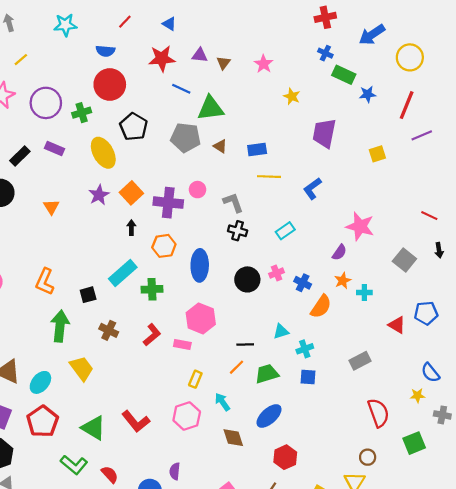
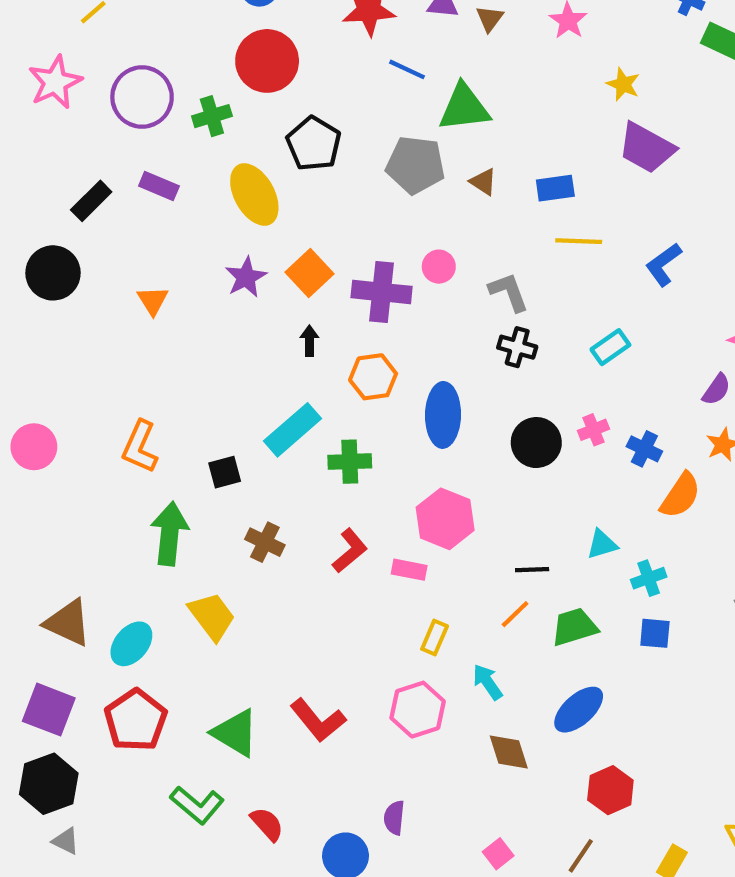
purple trapezoid: (324, 133) -> (646, 148), moved, turned -72

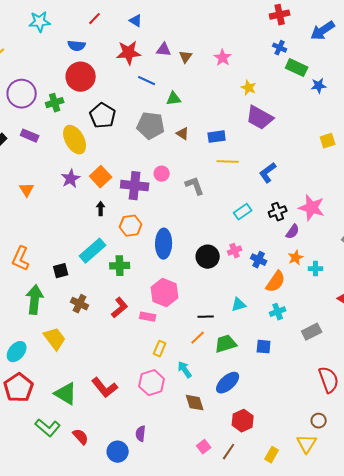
green triangle: (464, 108) -> (174, 99), size x0.6
black cross: (517, 347) -> (278, 212), moved, turned -36
cyan cross: (649, 578) -> (278, 312), moved
pink square: (498, 854) -> (204, 447), moved

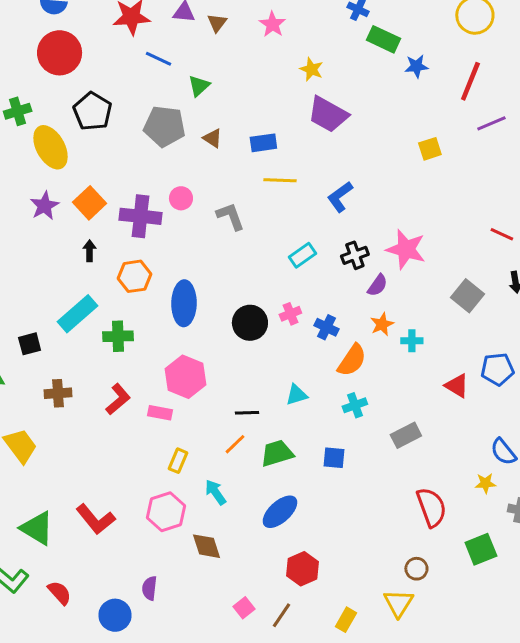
green triangle: (174, 99) -> (199, 86), turned -35
green cross: (55, 103) -> (18, 111), moved
brown cross: (80, 304) -> (58, 393), turned -30
brown diamond: (195, 403) -> (206, 546), moved

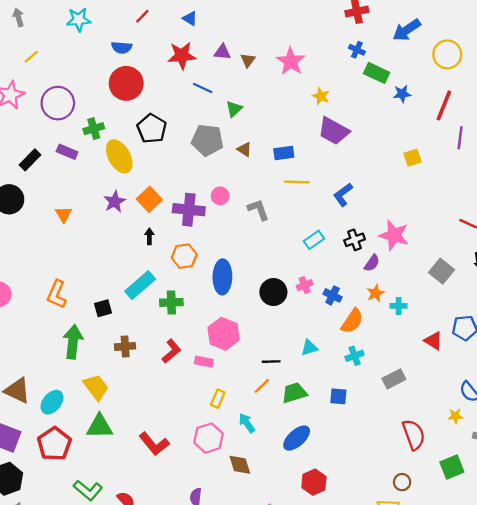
pink star: (272, 24) -> (291, 61), size x1.4
purple line: (491, 123) -> (460, 138), turned -60
green triangle: (37, 528) -> (100, 426), moved, turned -32

